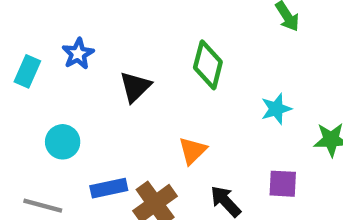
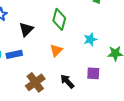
orange triangle: (193, 151) -> (56, 50), moved
blue rectangle: (109, 188) -> (14, 54), moved

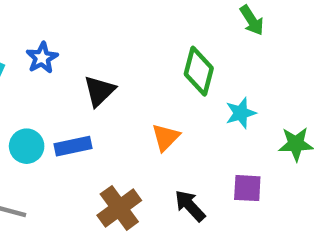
green diamond: (59, 19) -> (199, 71), moved

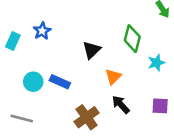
black triangle: (99, 91) -> (92, 50), moved
blue rectangle: (73, 146) -> (60, 82), turned 36
black arrow: (190, 206) -> (121, 105), moved

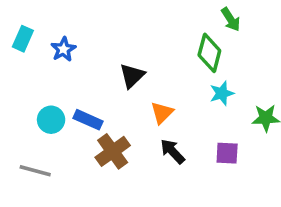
green diamond: (132, 39) -> (209, 53), moved
cyan rectangle: (13, 41) -> (23, 39), moved
brown cross: (87, 117) -> (113, 151), moved

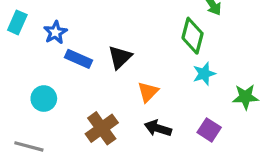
blue rectangle: (88, 120) -> (79, 59), moved
black arrow: (173, 151) -> (158, 128), turned -30
purple square: (227, 153) -> (209, 130), turned 30

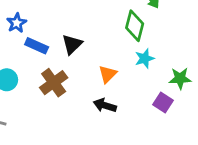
orange triangle: (148, 92) -> (108, 74), moved
brown cross: (102, 128) -> (54, 83), moved
purple square: (209, 130) -> (163, 103), moved

